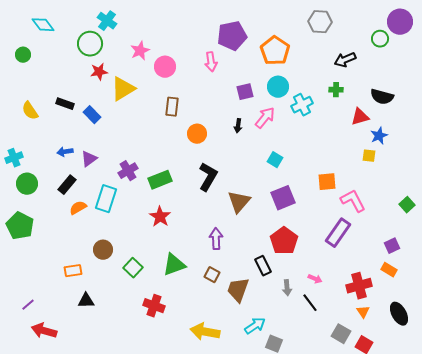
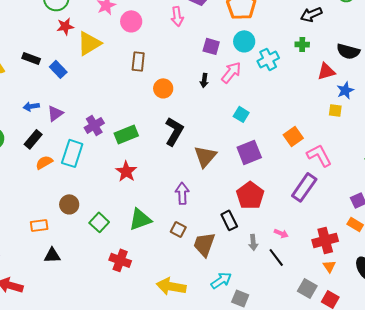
purple square: (245, 92) -> (211, 46), turned 30
orange square: (327, 182) -> (293, 136), turned -30

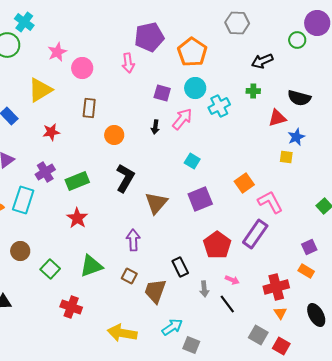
red star: (65, 26) -> (51, 132), moved
red pentagon: (250, 195) -> (217, 245), moved

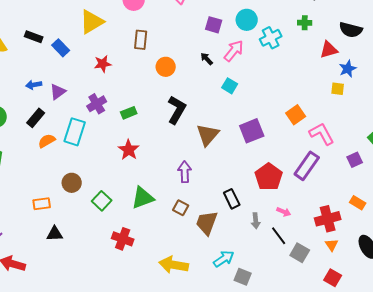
black arrow: (155, 127) -> (207, 59), turned 128
cyan square: (192, 161) -> (230, 86), moved
green rectangle: (77, 181) -> (129, 113), size x0.7
purple square: (309, 247) -> (355, 160), moved
gray square: (258, 335) -> (300, 253), moved

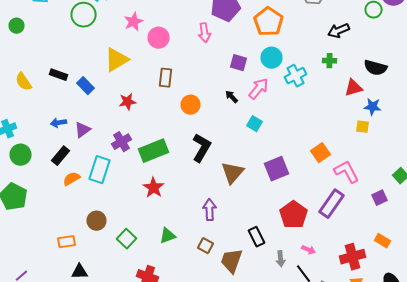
blue star: (348, 69) -> (372, 107), turned 30
green rectangle: (129, 113) -> (154, 151), size x1.8
green triangle: (143, 198) -> (168, 236), size x0.7

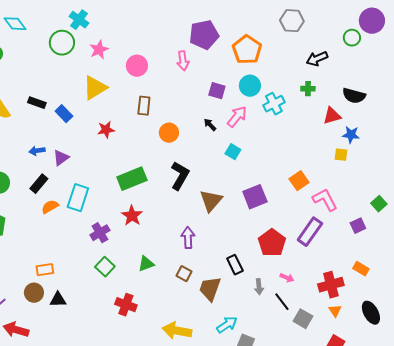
pink star: (134, 22) -> (99, 50), moved
purple cross: (122, 142) -> (100, 233), moved
brown circle: (96, 221) -> (34, 293), moved

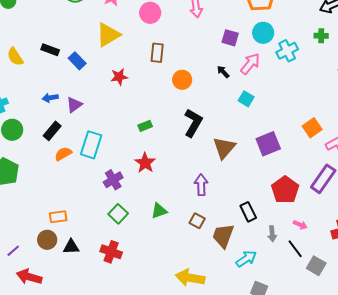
green rectangle: (132, 179) -> (145, 126), size x0.5
red cross: (126, 305) -> (111, 252), moved
cyan arrow: (227, 325) -> (246, 259), moved

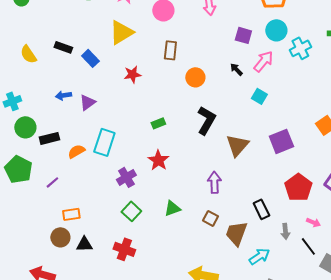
black rectangle: (52, 131) -> (49, 138), moved, turned 36
purple line: (13, 251) -> (52, 182), moved

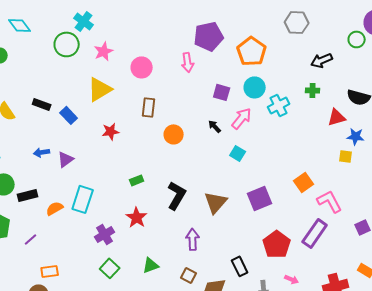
black L-shape: (206, 120) -> (177, 195), moved

